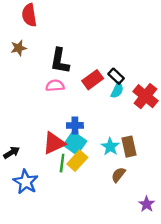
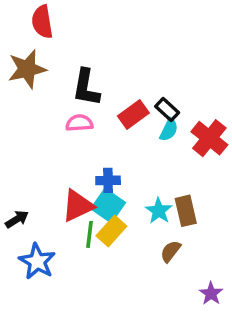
brown star: (19, 48) -> (27, 69), size x1.6

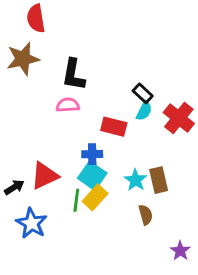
red rectangle: (133, 115) -> (114, 127), moved, turned 50
red triangle: (78, 206) -> (45, 176), moved
brown semicircle: (171, 251) -> (146, 215), turned 126

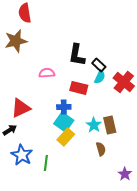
black L-shape: (73, 75) -> (77, 55), moved
red triangle: (45, 176) -> (21, 108), moved
green line: (76, 200) -> (46, 163), moved

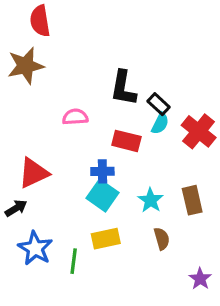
brown rectangle: (110, 125) -> (192, 200), moved
yellow rectangle: (66, 137) -> (106, 239), moved, turned 36

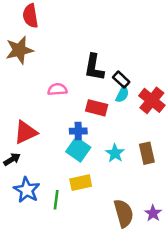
brown semicircle: (162, 239) -> (124, 213), moved, size x1.6

